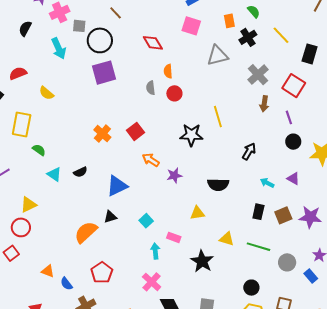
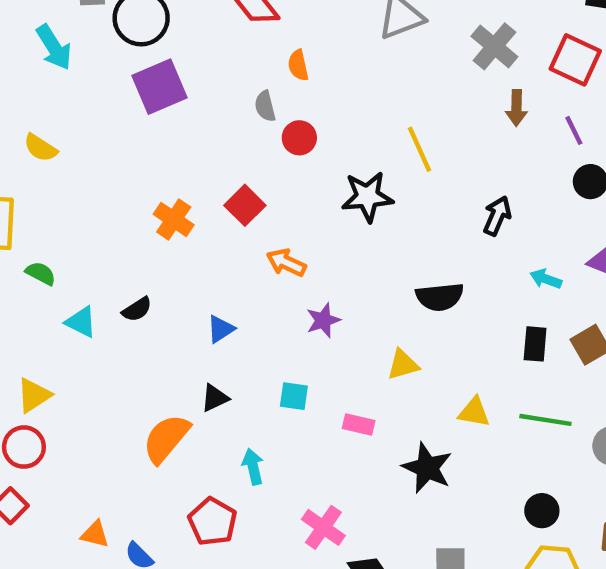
red circle: (174, 93) -> (299, 138), moved
purple star: (174, 175) -> (323, 320), moved
blue triangle: (117, 186) -> (221, 329), size x0.6
cyan square: (146, 221) -> (294, 396), turned -32
cyan arrow: (155, 251) -> (253, 467), moved

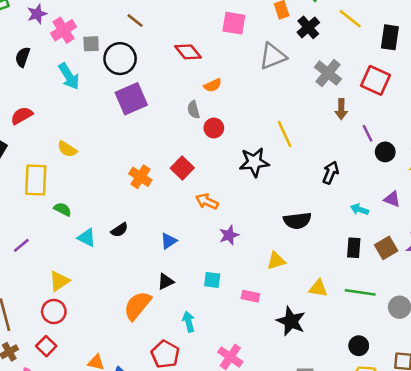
orange semicircle: (298, 65) -> (213, 85), turned -102
purple line: (574, 130) -> (367, 133), moved
yellow semicircle: (40, 148) -> (67, 149), moved

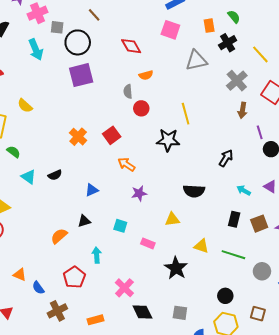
yellow line: (350, 19) -> (260, 54), moved
yellow line: (285, 134) -> (186, 114), moved
orange semicircle: (137, 306) -> (59, 236), size x0.7

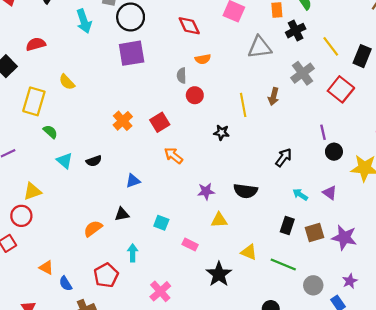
brown arrow: (242, 110) -> (274, 96), moved
black star: (168, 140) -> (222, 133), size x0.6
purple star: (139, 193) -> (206, 191), moved

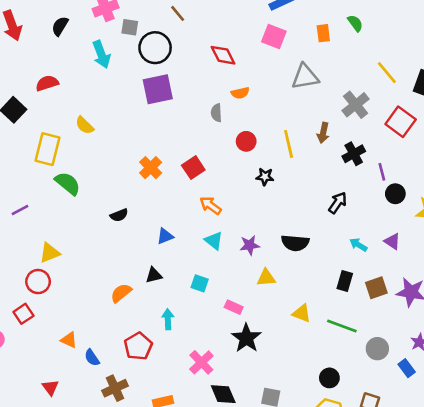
black cross: (296, 31) -> (354, 154), moved
red circle: (195, 95) -> (246, 141), moved
green semicircle: (50, 132) -> (68, 183), size x1.5
cyan triangle: (65, 161) -> (214, 241), moved
black star: (219, 274) -> (246, 338), moved

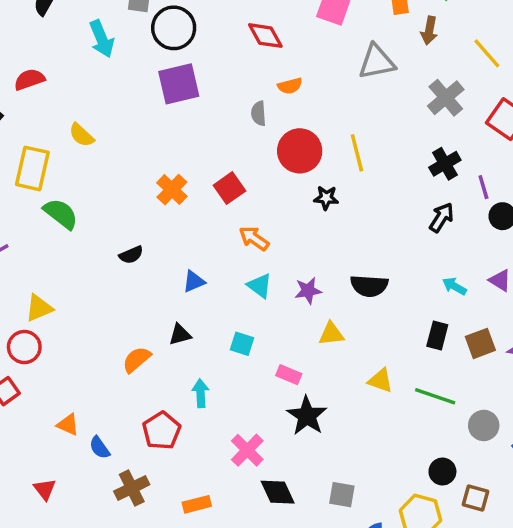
brown arrow: (323, 133) -> (429, 31), moved
red circle: (246, 141) -> (300, 151), size x1.6
black arrow: (338, 203) -> (441, 217), moved
black circle: (329, 378) -> (442, 472), moved

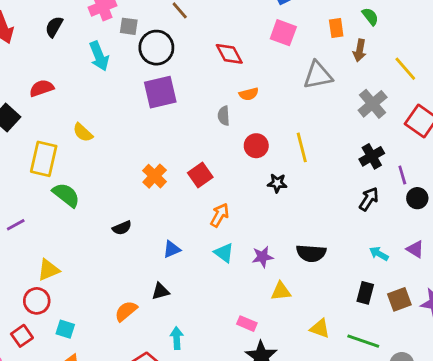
red circle: (300, 151) -> (256, 146), size x0.7
orange arrow: (254, 238) -> (220, 215), turned 85
cyan square: (242, 344) -> (65, 329), moved

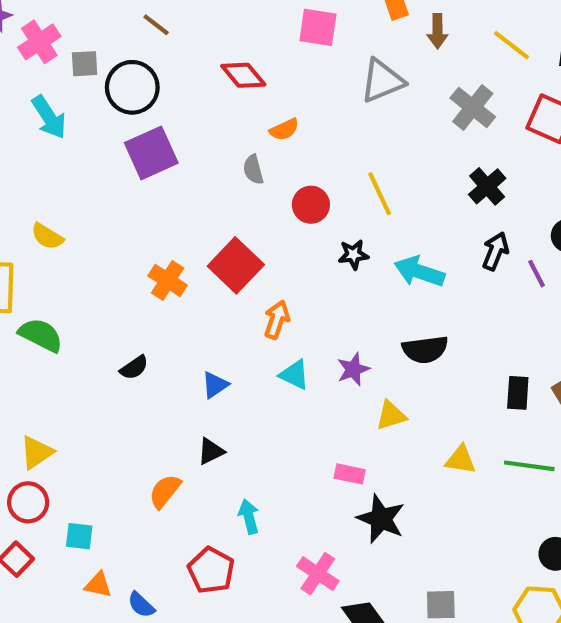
red square: (200, 175) -> (236, 265), size x1.4
purple line: (402, 175) -> (537, 274), moved
cyan arrow: (379, 254) -> (419, 272), moved, size x1.6

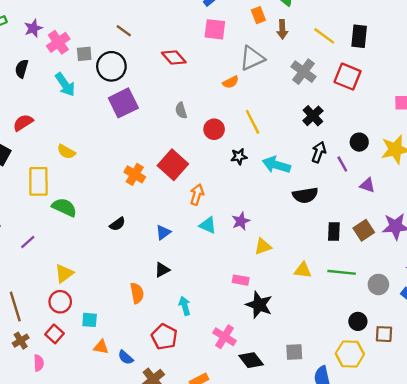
orange semicircle: (284, 129) -> (231, 82), moved
black semicircle: (425, 349) -> (305, 195), moved
orange semicircle: (165, 491) -> (137, 293), turned 132

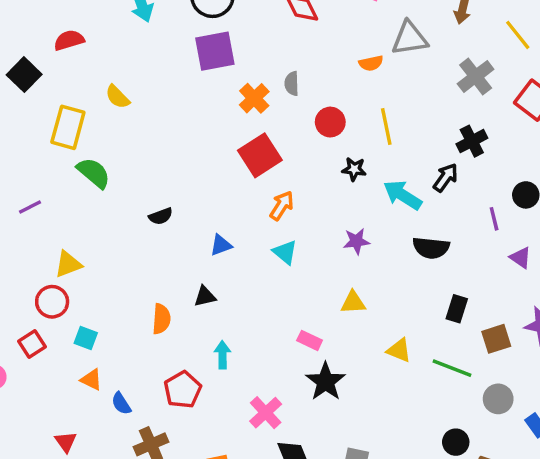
black arrow: (319, 152) -> (446, 178), moved
orange cross: (135, 174) -> (254, 98), moved
purple star: (241, 221) -> (356, 241), moved
brown square: (364, 230) -> (496, 339), moved

